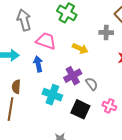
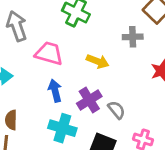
blue arrow: (38, 64) -> (55, 91), moved

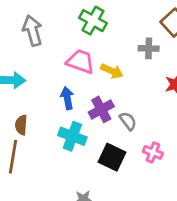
pink trapezoid: (49, 53) -> (80, 62), moved

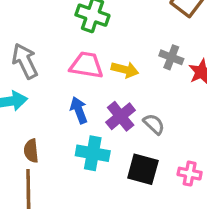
gray arrow: (32, 31) -> (25, 61), moved
gray cross: (149, 48) -> (171, 57), moved, turned 30
pink cross: (153, 152) -> (190, 174), moved

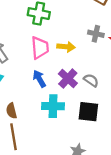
pink trapezoid: (87, 65) -> (40, 48), turned 85

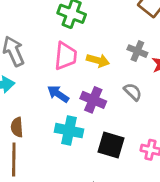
purple cross: (68, 78) -> (93, 100), turned -30
blue arrow: (39, 79) -> (58, 94), turned -36
gray semicircle: (91, 80) -> (133, 92), moved

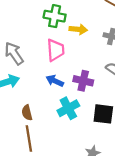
yellow arrow: (98, 60) -> (78, 29), moved
cyan cross: (69, 131) -> (68, 108), turned -30

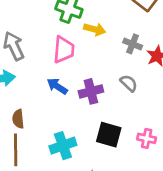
purple cross: (83, 81) -> (91, 91), turned -36
cyan cross: (68, 108) -> (63, 146), moved

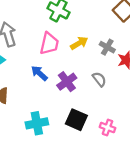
yellow arrow: (95, 29) -> (79, 43), moved, turned -54
purple cross: (91, 91) -> (67, 82), turned -30

